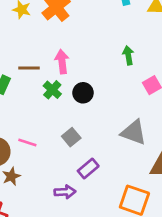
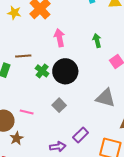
pink arrow: (62, 62) -> (59, 38), moved
black circle: (83, 93) -> (65, 71), size x1.6
purple rectangle: (88, 168) -> (81, 135), moved

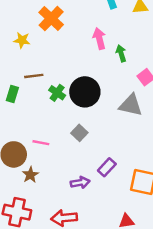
yellow star: (14, 13) -> (22, 40), moved
pink arrow: (59, 38) -> (99, 39), moved
gray triangle: (106, 98) -> (131, 105), moved

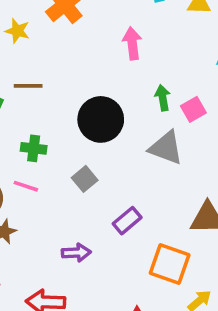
green arrow: (121, 53) -> (163, 98), moved
green cross: (57, 93) -> (34, 148), moved, turned -35
purple rectangle: (107, 167) -> (127, 221), moved

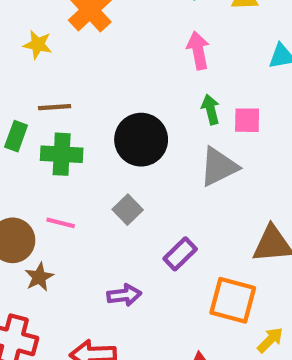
pink arrow: (132, 43) -> (198, 51), moved
pink square: (193, 109) -> (247, 120), turned 35
green cross: (34, 148) -> (62, 154), moved, size x1.4
gray triangle: (166, 148) -> (219, 167), turned -42

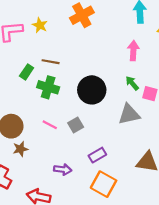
yellow star: (38, 45) -> (40, 25), moved
green arrow: (211, 109) -> (132, 83), turned -40
pink line: (61, 223) -> (50, 125), moved
orange square: (233, 300) -> (104, 184), moved

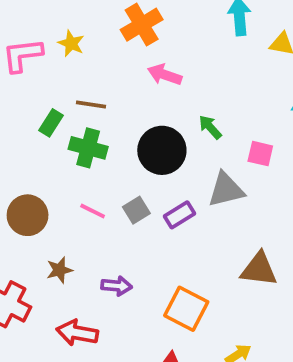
pink arrow: (133, 51) -> (165, 75), moved, turned -72
green arrow: (132, 83) -> (210, 127), moved
brown star: (20, 149) -> (59, 270), moved
purple rectangle: (97, 155) -> (179, 215), moved

